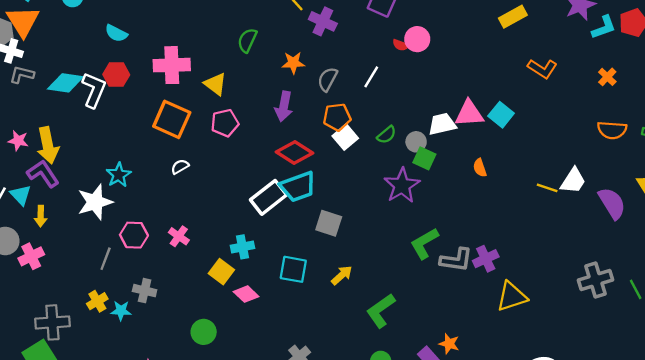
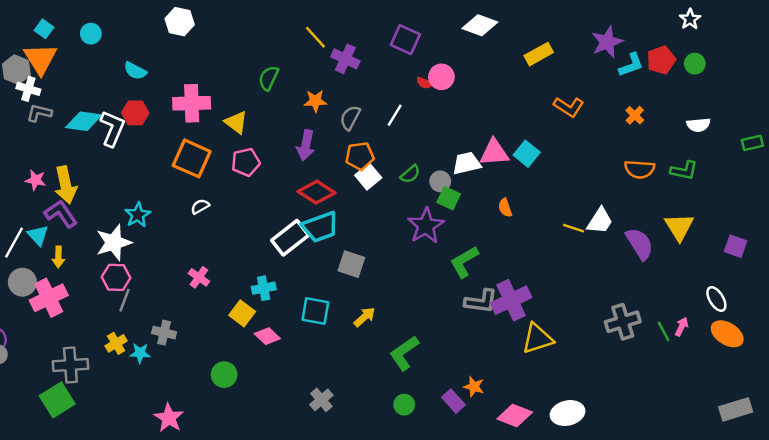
pink hexagon: (134, 235) -> (116, 277), moved
green L-shape: (424, 243) -> (464, 262), moved
pink cross: (31, 256) -> (49, 298), size x1.4
purple cross: (486, 259) -> (511, 300), size x1.5

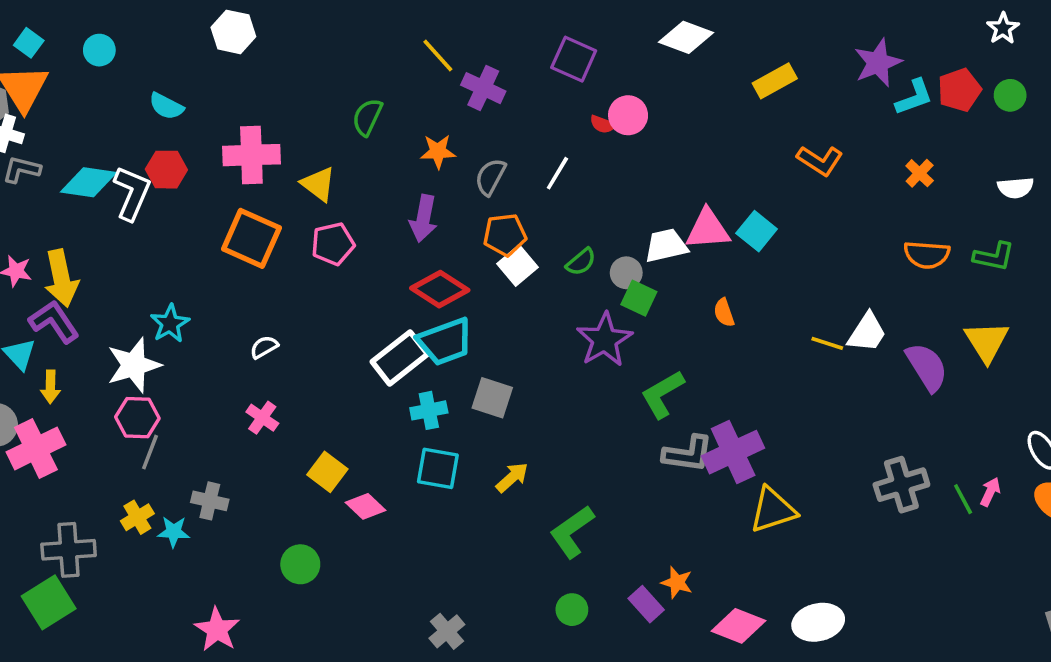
white semicircle: (200, 207) -> (264, 347), moved
cyan cross: (264, 288) -> (429, 410), moved
gray cross: (321, 400) -> (447, 631), moved

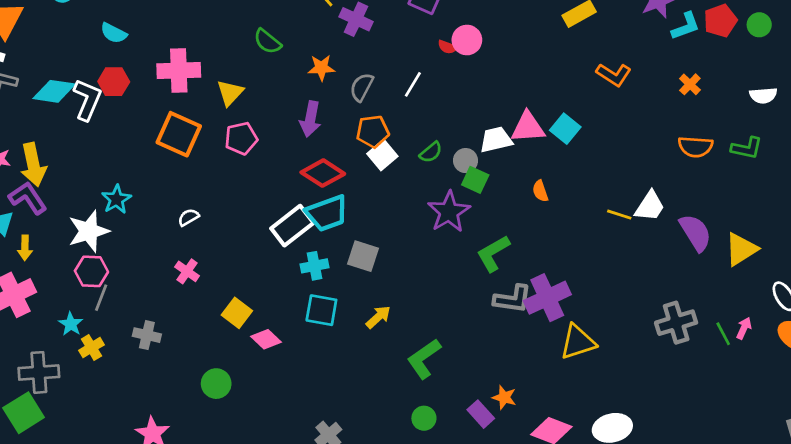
green semicircle: (367, 117) -> (267, 41), turned -76
yellow triangle: (318, 184) -> (230, 93), turned 36
yellow triangle: (987, 342) -> (741, 249), moved, turned 30
cyan star: (174, 532) -> (71, 324), moved, turned 30

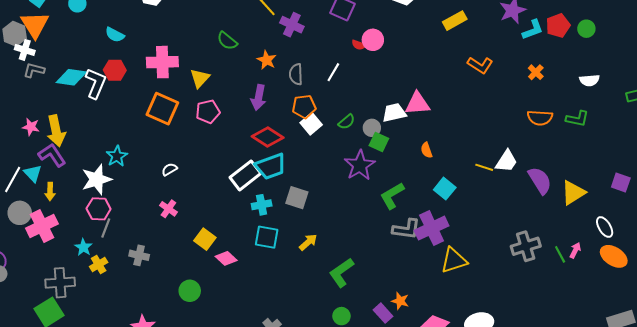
orange star: (321, 68) -> (267, 60), turned 30
gray semicircle: (362, 87) -> (296, 74), turned -30
cyan square: (565, 129) -> (445, 189), moved

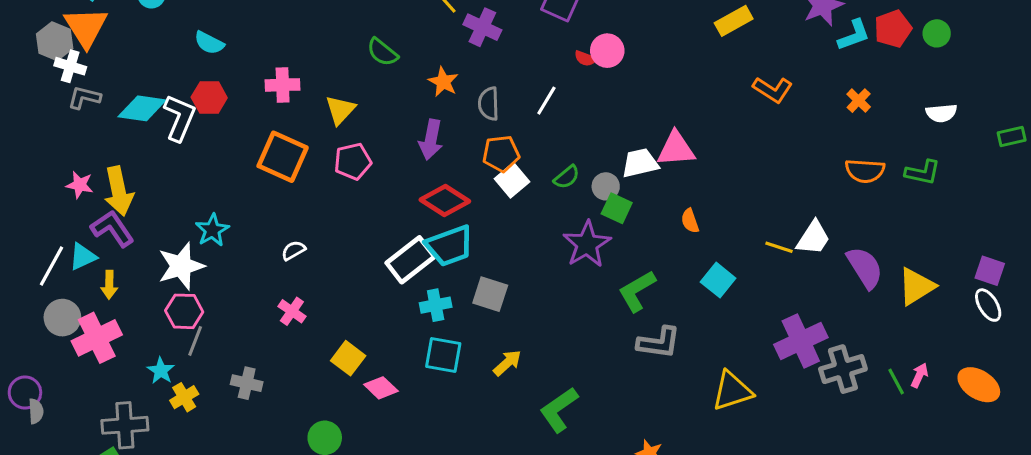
pink cross: (162, 62) -> (283, 85), size x0.7
cyan triangle: (33, 173) -> (83, 257), turned 48
white ellipse: (605, 227) -> (988, 305), moved
purple cross: (432, 228) -> (801, 341), moved

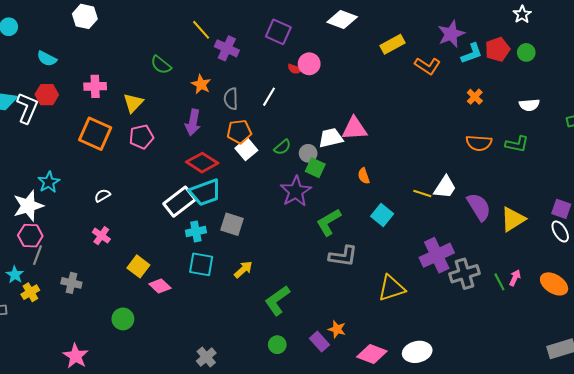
orange L-shape: (773, 90) -> (427, 66), moved

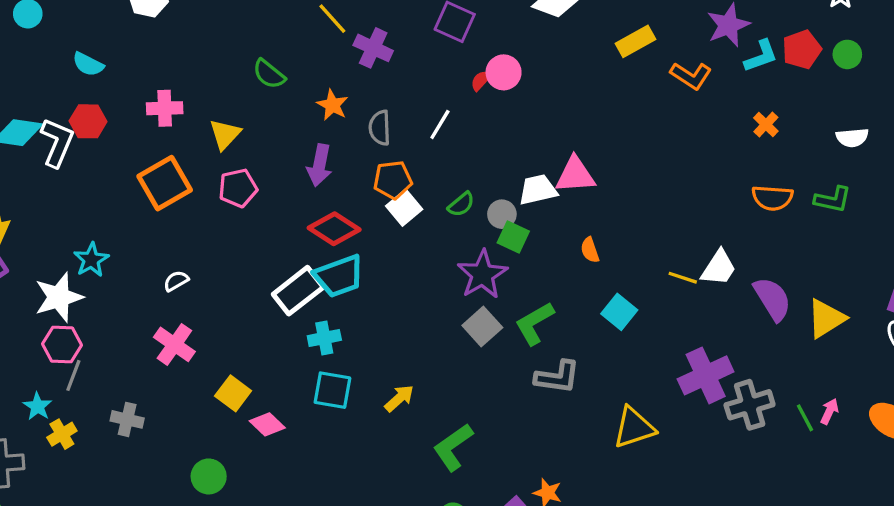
red semicircle: (295, 69) -> (481, 81), turned 112
orange square: (95, 134) -> (165, 183), turned 36
gray square: (232, 224) -> (482, 327), moved, turned 30
pink cross: (101, 236) -> (174, 344), size x1.4

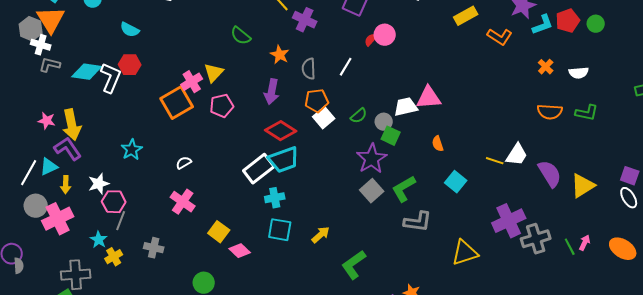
pink cross: (165, 108) -> (192, 82), moved, turned -30
white semicircle: (852, 138) -> (579, 73), moved
white star: (59, 297) -> (99, 184), moved, size x0.7

